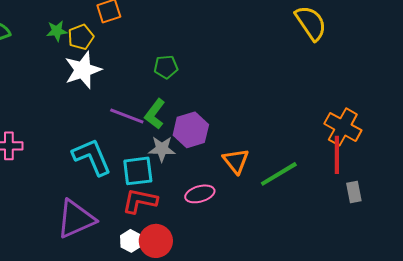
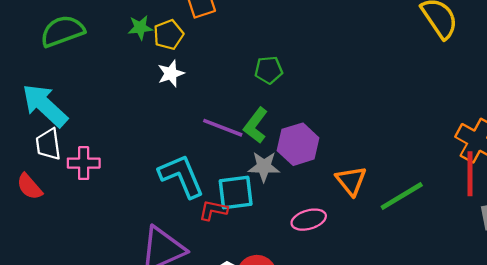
white star: (83, 70) -> (171, 74), size x0.6
red L-shape: (140, 201) -> (213, 210), moved, size x0.7

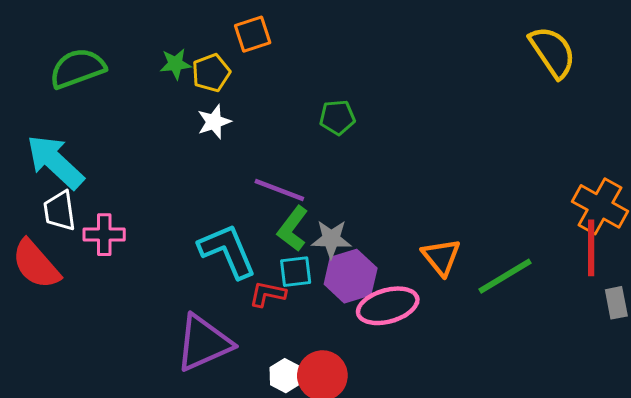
green L-shape: (256, 125) -> (293, 229), moved
purple hexagon: (298, 144) -> (351, 276), moved
red semicircle: (29, 187) -> (36, 264), size x1.5
cyan square: (236, 193) -> (296, 272), size x0.7
pink ellipse: (309, 220) -> (388, 306), size x1.4

